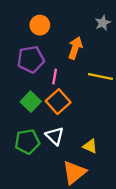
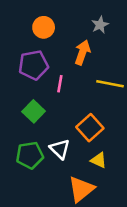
gray star: (103, 23) -> (100, 25), moved
orange square: (58, 102) -> (90, 128), moved

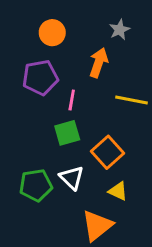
green square: (34, 111) -> (67, 133), moved, turned 30

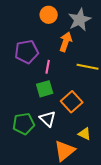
gray star: (120, 30) -> (80, 20), size x1.6
orange circle: (52, 33) -> (49, 15), moved
yellow triangle: (118, 191) -> (85, 134), moved

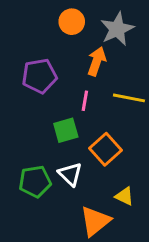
pink line: (48, 67) -> (85, 101), moved

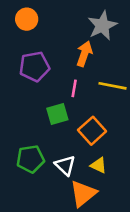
orange circle: (72, 22) -> (27, 19), moved
white triangle: (70, 174) -> (65, 165), moved
yellow triangle: (125, 196) -> (98, 165), moved

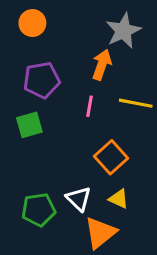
green square: (57, 114) -> (29, 125), moved
green pentagon: (30, 159) -> (39, 210), moved

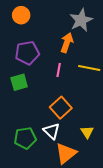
orange square: (111, 157) -> (61, 108), moved
yellow triangle: (119, 199) -> (87, 132), moved, turned 32

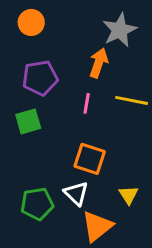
orange square: (61, 108) -> (90, 159), turned -30

